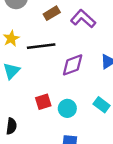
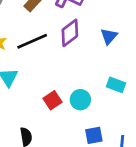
purple diamond: (73, 65) -> (70, 33), moved

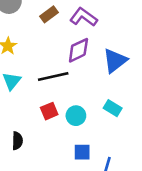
blue triangle: (109, 36) -> (115, 61), size x1.5
black line: (32, 41) -> (53, 77), moved

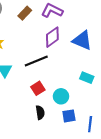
blue triangle: (115, 61) -> (82, 40), turned -50
cyan circle: (76, 116) -> (61, 96), moved
black semicircle: (17, 141) -> (40, 113), moved

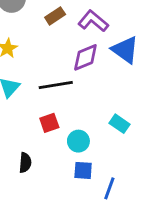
blue triangle: (82, 40) -> (125, 50), moved
black semicircle: (40, 113) -> (25, 163), moved

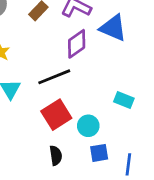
red square: (49, 123) -> (56, 115), size x1.5
black semicircle: (25, 163) -> (56, 155), moved

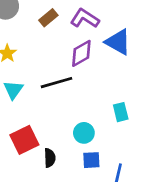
cyan rectangle: (124, 100) -> (121, 112), turned 48
red square: (56, 115) -> (24, 140), moved

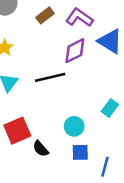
cyan rectangle: (121, 112) -> (110, 108), turned 48
black semicircle: (50, 158) -> (41, 149), turned 138

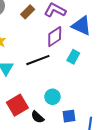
cyan rectangle: (110, 108) -> (73, 57), moved
cyan circle: (74, 126) -> (52, 97), moved

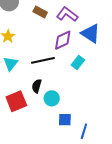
brown rectangle: (28, 12) -> (40, 12), turned 64
black semicircle: (38, 117) -> (37, 86), moved, turned 56

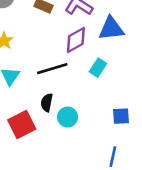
blue triangle: (90, 33) -> (111, 29), turned -35
blue square: (65, 120) -> (121, 116), moved

